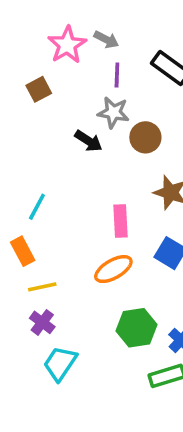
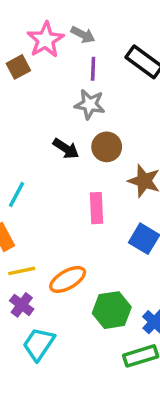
brown square: (39, 89) -> (18, 67), moved
brown circle: (145, 137) -> (107, 147), moved
black arrow: (88, 141) -> (66, 149), moved
orange ellipse: (113, 269) -> (68, 279), moved

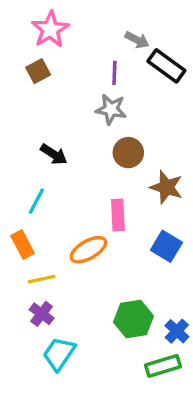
gray arrow: (83, 35) -> (137, 40), moved
pink star: (45, 40) -> (50, 29), moved
black arrow: (66, 149) -> (54, 154), moved
orange ellipse: (68, 279) -> (88, 250), moved

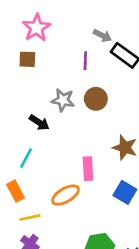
brown square: (38, 71) -> (27, 59), turned 30
gray star: (111, 109) -> (63, 100), moved
brown circle: (128, 153) -> (96, 99), moved

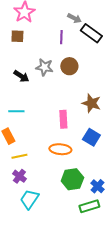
black arrow: (39, 123) -> (21, 76), moved
cyan line: (26, 158) -> (16, 111), turned 63
orange ellipse: (66, 195) -> (60, 149), moved, turned 35

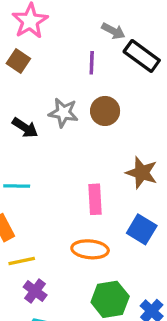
brown square: (17, 36) -> (18, 61), turned 32
purple cross: (19, 176) -> (35, 291), moved

